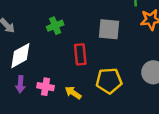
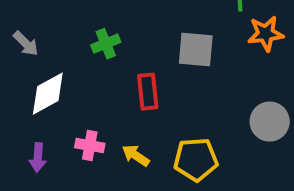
yellow pentagon: (109, 81) -> (196, 159), moved
purple arrow: (20, 84) -> (38, 157), moved

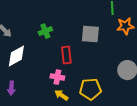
pink cross: (90, 146) -> (57, 77), moved
yellow arrow: (136, 155) -> (61, 95), moved

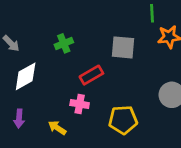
red rectangle: (66, 55) -> (91, 75), turned 66
yellow arrow: (61, 95) -> (57, 128), moved

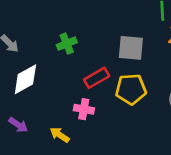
purple arrow: (19, 119) -> (18, 125), turned -60
yellow pentagon: (123, 120) -> (131, 89), moved

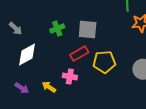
gray square: (131, 48) -> (88, 30), moved
yellow arrow: (60, 135) -> (49, 87), moved

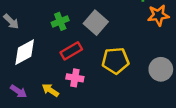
gray square: (88, 30) -> (96, 23), turned 36
red rectangle: (79, 54) -> (71, 51), moved

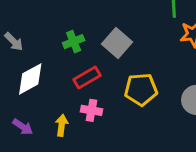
yellow arrow: (50, 90) -> (62, 125), turned 63

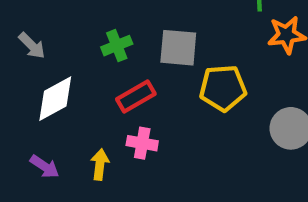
gray square: (117, 43) -> (178, 48), turned -36
yellow pentagon: (141, 89) -> (223, 88), moved

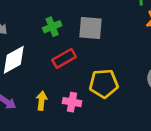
yellow pentagon: (223, 88) -> (104, 84), moved
pink cross: (142, 143) -> (72, 102), moved

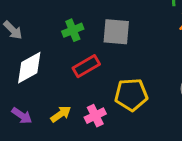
yellow arrow: (42, 101) -> (61, 114), turned 48
pink cross: (72, 102) -> (95, 116), turned -36

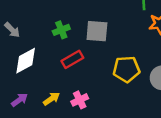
yellow pentagon: (131, 95) -> (126, 69), moved
purple arrow: (22, 116) -> (19, 100), turned -70

